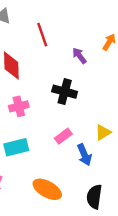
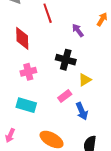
yellow triangle: (103, 132) -> (85, 80), moved
cyan rectangle: (16, 147) -> (26, 105), turned 30

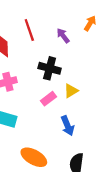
red line: (48, 13) -> (29, 30), moved
pink rectangle: (65, 96) -> (48, 99), moved

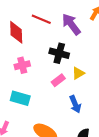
red line: (29, 30) -> (41, 19), turned -48
purple arrow: (63, 36) -> (71, 24), size x1.6

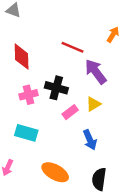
red line: (41, 19) -> (72, 47), moved
purple arrow: (71, 24) -> (96, 72), moved
black cross: (59, 53) -> (56, 88), moved

